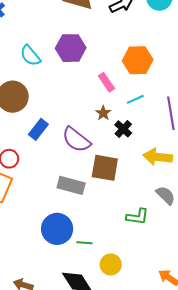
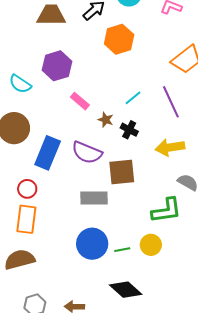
orange hexagon: (138, 60) -> (119, 39), moved
pink rectangle: (106, 82) -> (80, 101), moved
blue rectangle: (38, 129) -> (48, 153), size x1.5
green L-shape: (137, 217) -> (166, 210), size x1.4
yellow circle: (111, 264) -> (151, 245), moved

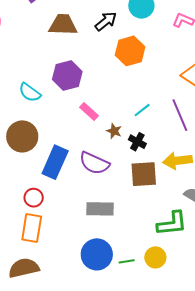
brown square: (122, 172) -> (144, 174), moved

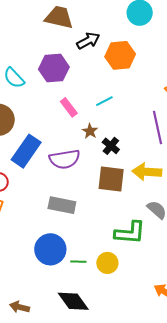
black arrow: (106, 21) -> (88, 41), moved
cyan line: (142, 110) -> (104, 101), moved
purple semicircle: (94, 163) -> (65, 159), turned -44

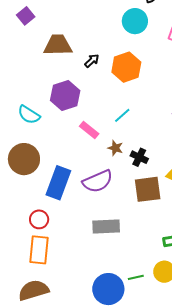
black arrow: (88, 41) -> (92, 61), size x0.7
blue circle: (50, 249) -> (108, 289), moved

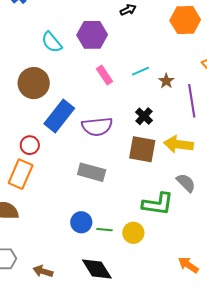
orange hexagon: (126, 67) -> (185, 20), moved
brown star: (115, 148) -> (166, 81), moved
blue circle: (108, 289) -> (81, 222), moved, size x0.7

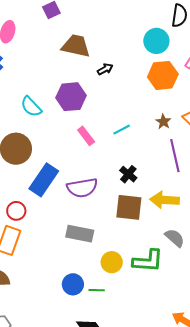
brown star: (166, 81) -> (163, 122), moved
yellow circle: (133, 233) -> (112, 262), moved

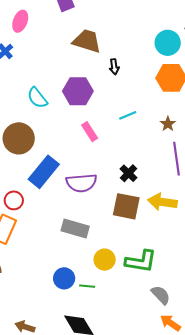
black arrow: (105, 69) -> (114, 67), turned 105
cyan line: (122, 130) -> (128, 115), moved
gray semicircle: (175, 238) -> (161, 295), moved

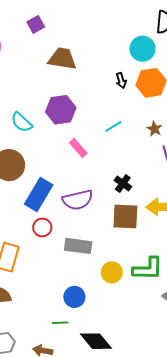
black arrow: (114, 67) -> (121, 80), moved
red circle: (14, 200) -> (42, 227), moved
green line: (87, 286) -> (60, 323), moved

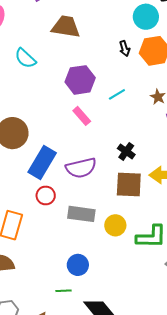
purple hexagon: (61, 110) -> (80, 80), moved
cyan semicircle: (22, 122) -> (25, 58), moved
yellow circle: (112, 272) -> (115, 225), moved

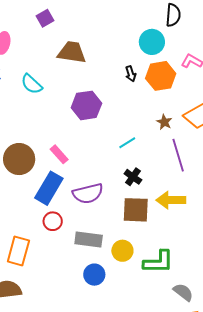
cyan line: (117, 94) -> (127, 143), moved
pink rectangle: (82, 116) -> (59, 154), moved
blue circle: (78, 265) -> (94, 275), moved

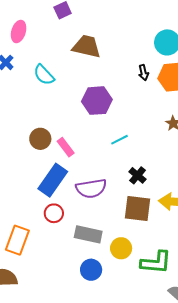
cyan line: (127, 143) -> (120, 140), moved
brown circle: (19, 159) -> (40, 139), moved, size x0.7

